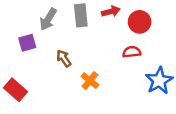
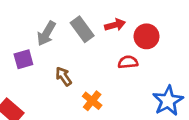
gray rectangle: (81, 15) -> (82, 29), turned -30
red semicircle: (132, 52) -> (128, 62), moved

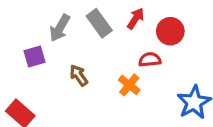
red arrow: (115, 25) -> (136, 19), turned -42
orange cross: (92, 101) -> (129, 85), moved

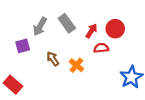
red arrow: (136, 19) -> (92, 31), moved
orange cross: (129, 85) -> (76, 65), moved

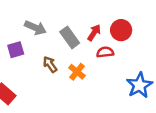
gray rectangle: (67, 23) -> (70, 37), moved
gray arrow: (40, 27) -> (35, 28), turned -96

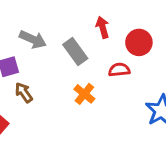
red arrow: (94, 33) -> (103, 27), moved, turned -49
brown arrow: (50, 64) -> (24, 92), moved

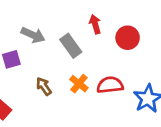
red semicircle: (119, 70) -> (110, 85), moved, size x1.4
brown arrow: (24, 92) -> (44, 86), moved

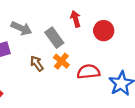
orange cross: (79, 84) -> (61, 61), moved
brown arrow: (44, 86) -> (37, 63), moved

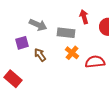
gray rectangle: (54, 38) -> (66, 33), turned -48
brown arrow: (37, 63) -> (40, 55), moved

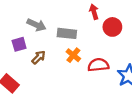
red arrow: (84, 17) -> (94, 12), moved
brown arrow: (40, 55) -> (39, 57), turned 80

